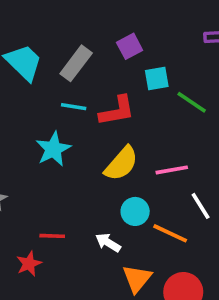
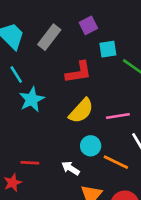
cyan line: (74, 107) -> (16, 74), moved, turned 48

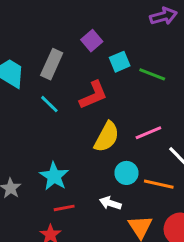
cyan line: (16, 74) -> (49, 104), moved
cyan star: (32, 99) -> (54, 176), moved

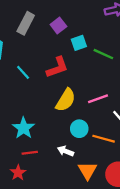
gray rectangle: (52, 64) -> (26, 23), moved

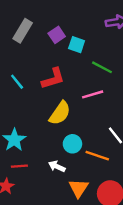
cyan square: (79, 43) -> (77, 45), moved, turned 35
pink line: (98, 99) -> (93, 94), moved

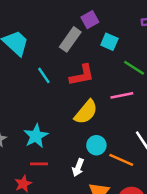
gray rectangle: (23, 31) -> (70, 39), moved
purple square: (57, 35) -> (90, 20), moved
white arrow: (57, 166) -> (78, 168), turned -98

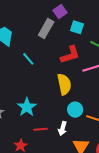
red L-shape: (82, 75) -> (70, 55), moved
yellow semicircle: (86, 112) -> (64, 84), turned -45
red line: (39, 164) -> (40, 129), moved

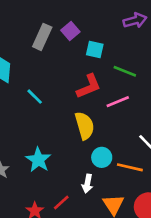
gray rectangle: (46, 28) -> (42, 37), moved
red line: (40, 129) -> (61, 202), moved, turned -32

